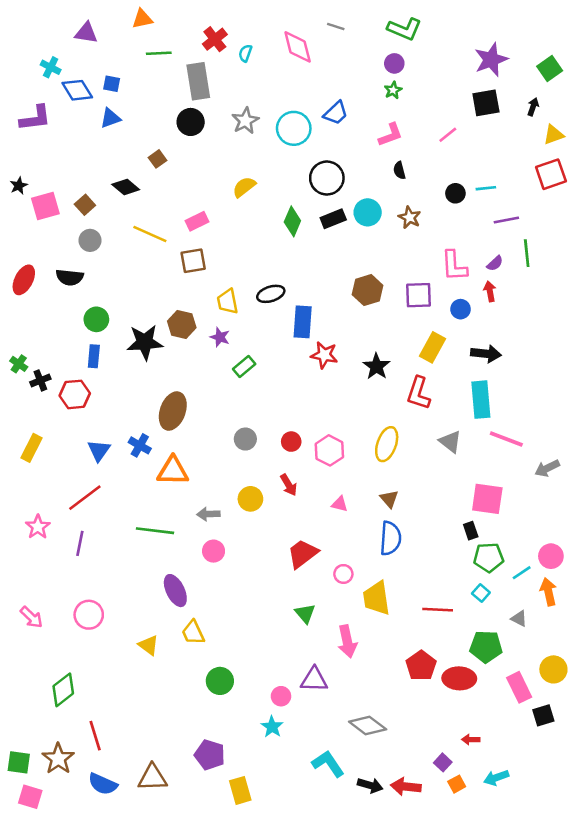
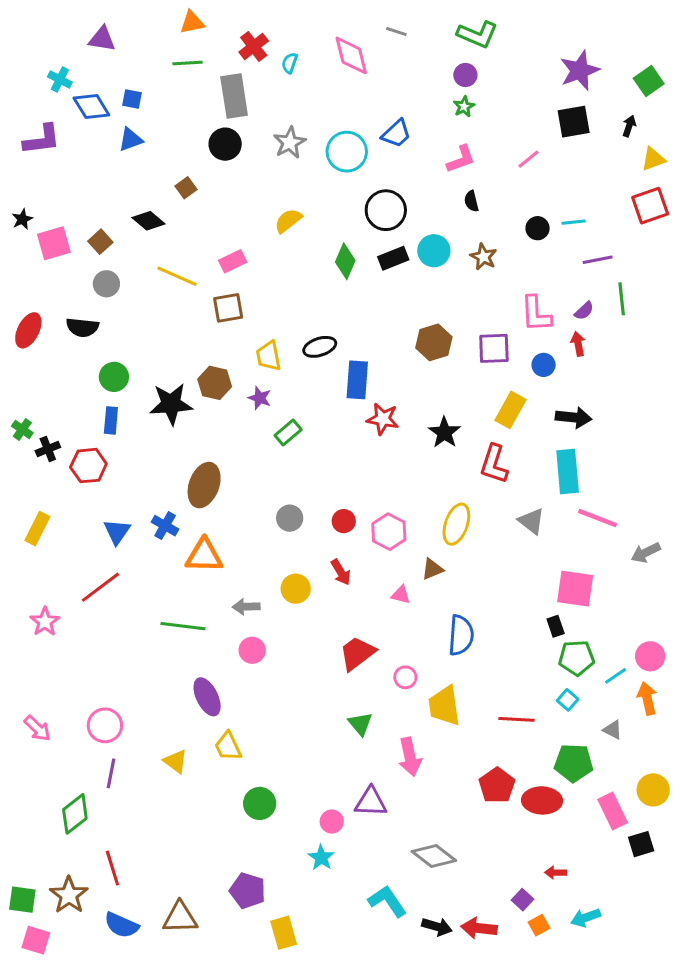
orange triangle: (142, 19) -> (192, 22), moved
brown triangle: (389, 499) -> (432, 569), moved, turned 48
purple line: (80, 543) -> (111, 773), moved

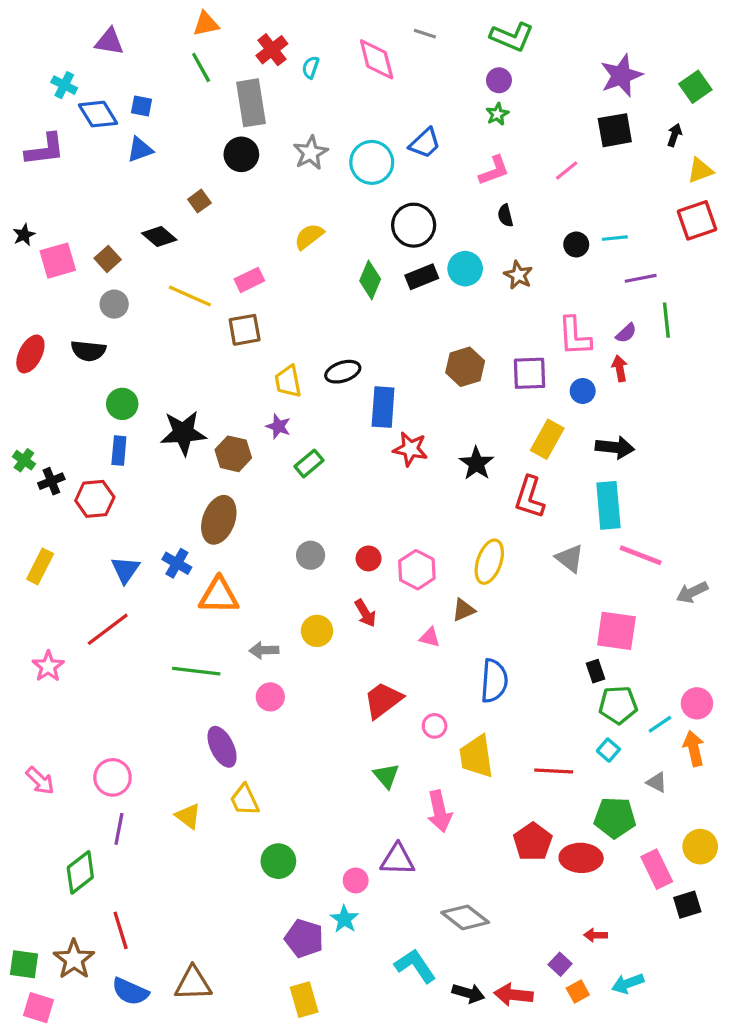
green line: (188, 63) -> (201, 67), turned 64
brown hexagon: (215, 383) -> (233, 454), moved
purple pentagon: (248, 891) -> (304, 938), moved

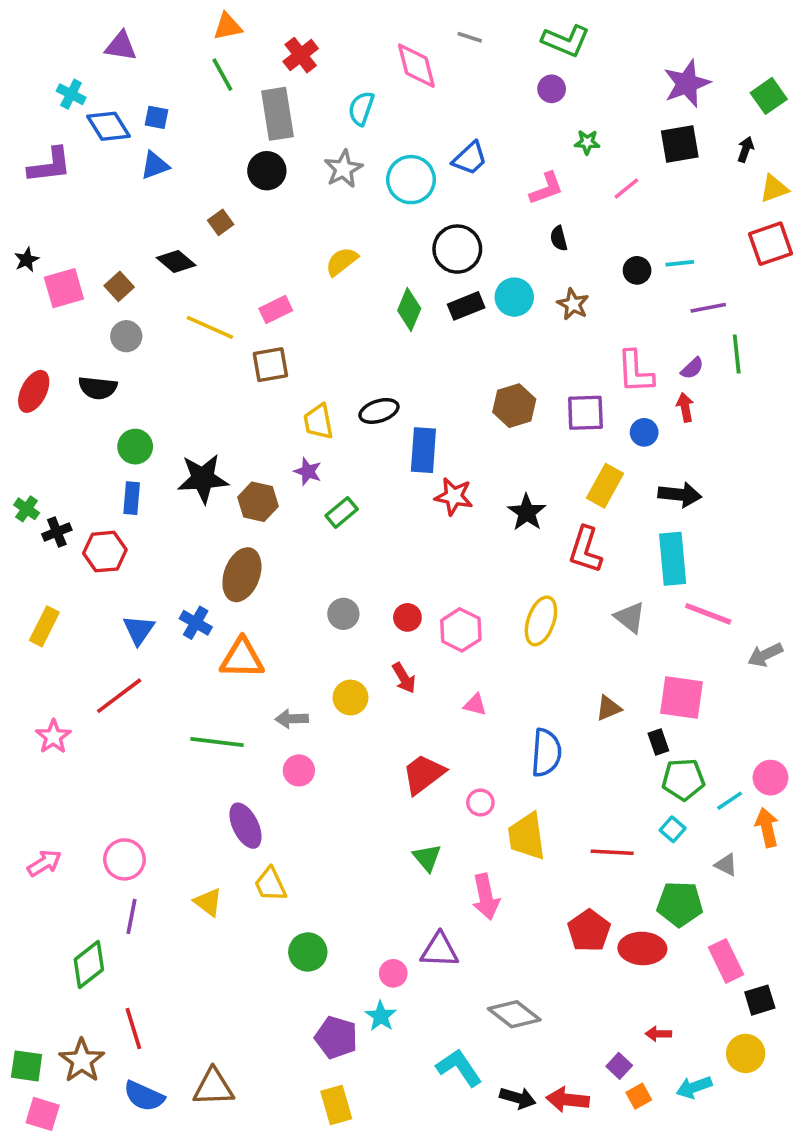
cyan semicircle: (311, 67) -> (361, 108), moved, size x1.4
green star: (497, 114) -> (587, 142), moved, turned 30
brown triangle: (464, 610) -> (609, 708), moved
pink arrow: (40, 781) -> (44, 863), turned -76
yellow circle: (700, 847) -> (746, 1053), moved

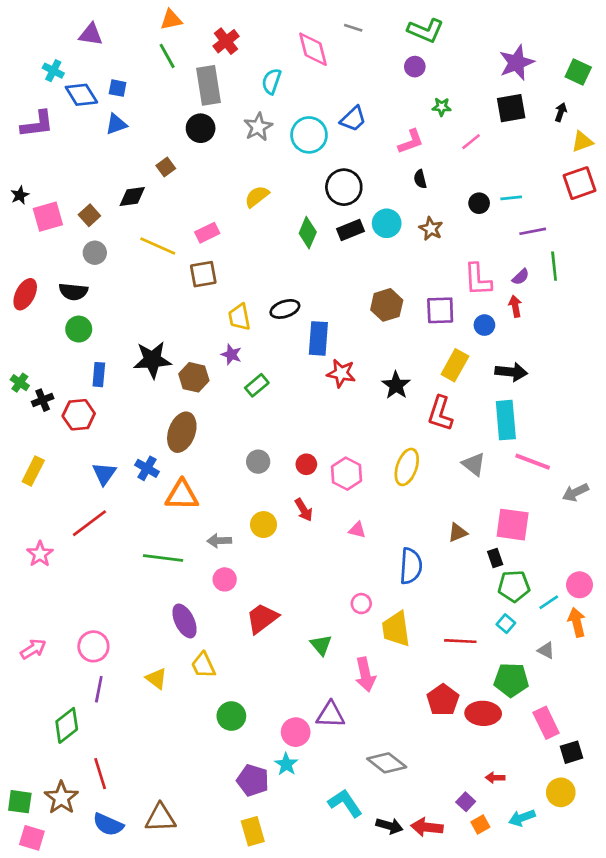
green square: (769, 96) -> (578, 72), turned -30
black diamond: (176, 261) -> (132, 196), turned -48
green circle: (135, 447) -> (79, 329), moved
red trapezoid: (423, 774) -> (262, 618), moved
pink circle: (393, 973) -> (296, 732), size x1.4

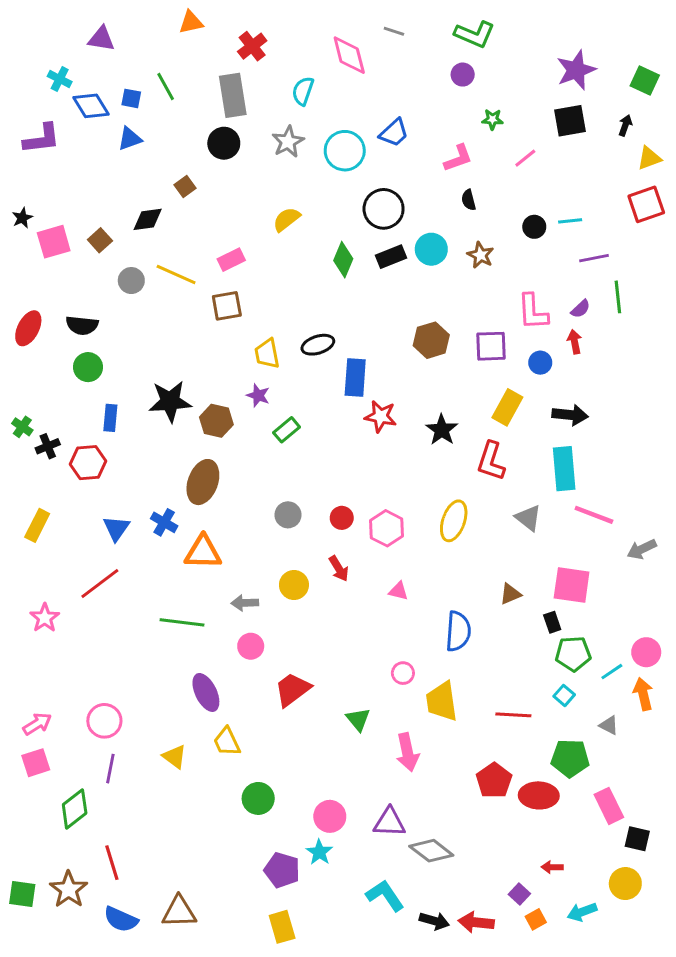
green line: (167, 56) -> (166, 86), moved
gray circle: (95, 253) -> (131, 281), moved
purple triangle: (330, 715) -> (389, 822), moved
black square: (571, 752) -> (637, 839), turned 30
pink square: (32, 838) -> (36, 763), moved, turned -35

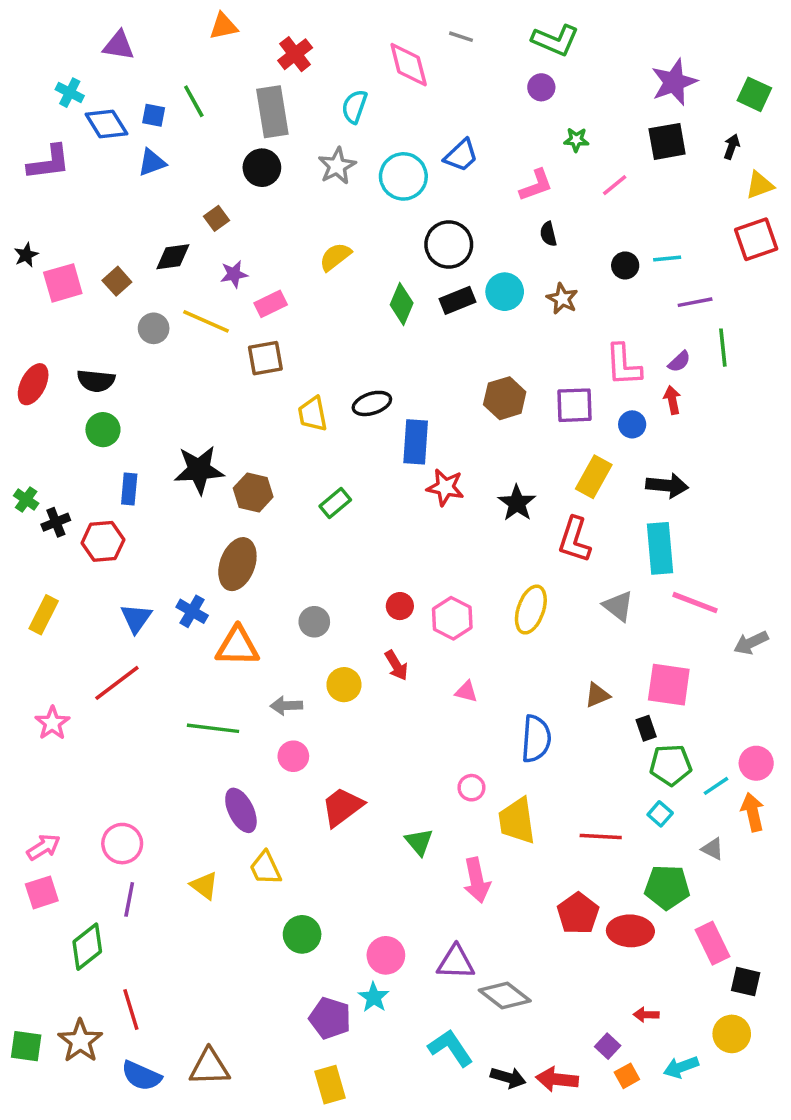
purple star: (258, 395) -> (234, 274), moved, turned -30
gray circle: (288, 515) -> (314, 622), moved

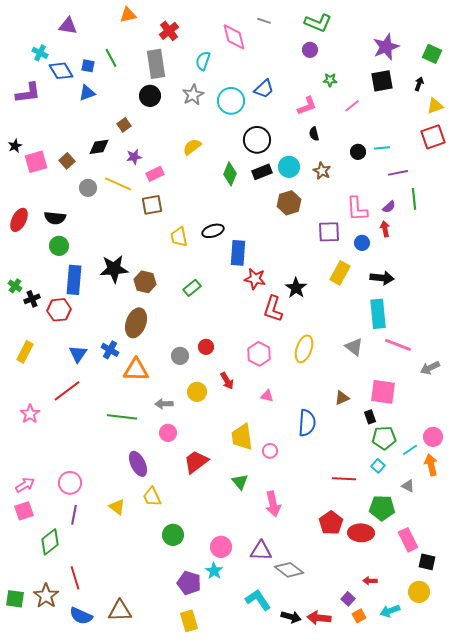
brown hexagon: (505, 398) -> (289, 203), moved
blue rectangle: (129, 489) -> (74, 280), size x1.6
red L-shape: (575, 540) -> (273, 309), moved
red circle: (400, 606) -> (206, 347), moved
yellow trapezoid: (517, 821) -> (242, 437), moved

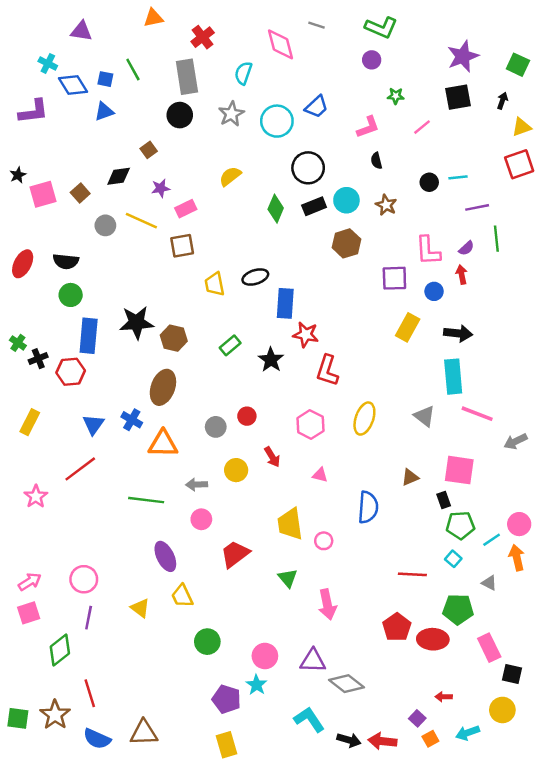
black star: (296, 288) -> (271, 360), moved

